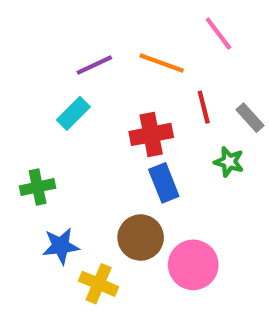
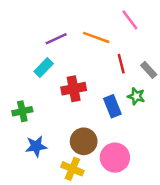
red cross: (151, 134) -> (74, 89), moved
blue rectangle: (164, 183) -> (112, 106), moved
yellow cross: (99, 284) -> (72, 169), moved

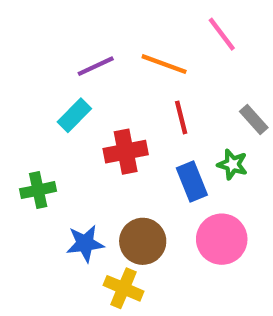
red line: (121, 64) -> (181, 117), moved
blue star: (36, 146) -> (85, 243), moved
pink circle: (115, 158) -> (222, 239), moved

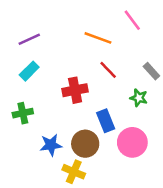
purple line: (96, 66) -> (29, 39), moved
cyan rectangle: (74, 115) -> (29, 71), moved
red line: (181, 117) -> (108, 70), turned -30
blue rectangle: (192, 181) -> (106, 121), moved

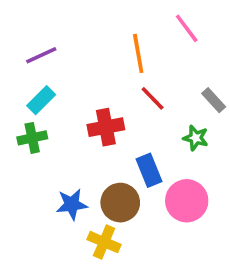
orange line: (98, 38) -> (138, 53), turned 60
green cross: (23, 113) -> (32, 138), moved

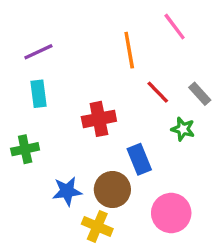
red line: (153, 98) -> (158, 92), moved
cyan rectangle: (41, 100) -> (38, 94), turned -52
green cross: (32, 138) -> (25, 149), moved
pink circle: (187, 201) -> (171, 213), moved

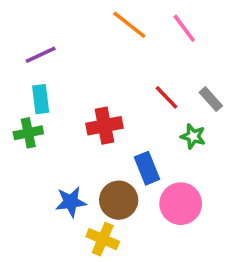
orange line: (129, 50) -> (129, 25), moved, turned -42
green cross: (25, 149) -> (28, 133), moved
pink circle: (171, 213) -> (181, 204), moved

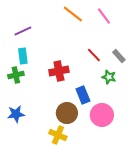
blue star: (71, 202) -> (16, 114), moved

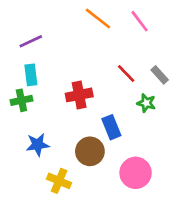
blue star: (16, 114) -> (38, 145), moved
pink circle: (102, 115) -> (136, 173), moved
yellow cross: (58, 135) -> (59, 181), moved

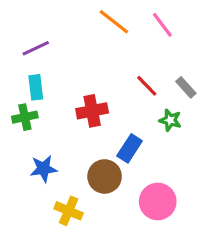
blue rectangle: (111, 127) -> (130, 148), turned 55

